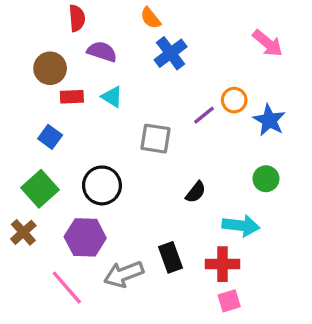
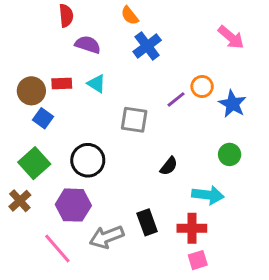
brown circle: (50, 68) -> (31, 91), moved

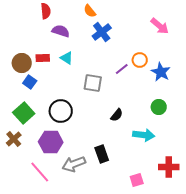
red cross: (192, 228) -> (169, 167), moved

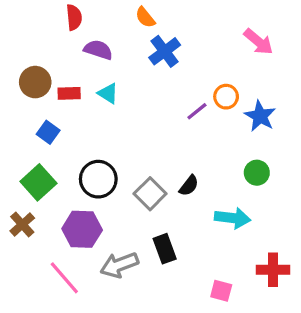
brown circle: (22, 63) -> (35, 82), moved
gray square: (93, 83) -> (150, 194), moved, turned 36
pink square: (137, 180) -> (221, 291), turned 32

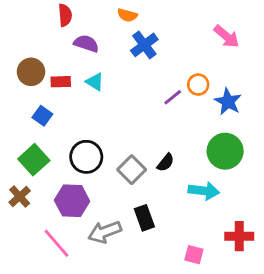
orange semicircle: (145, 17) -> (127, 15), turned -36
green circle: (257, 173) -> (225, 151), size x1.6

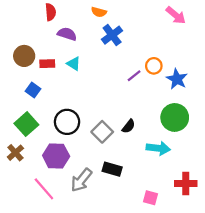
pink arrow: (227, 36) -> (176, 15), moved
black rectangle: (144, 218) -> (112, 169), turned -54
gray arrow: (105, 232) -> (81, 180), turned -30

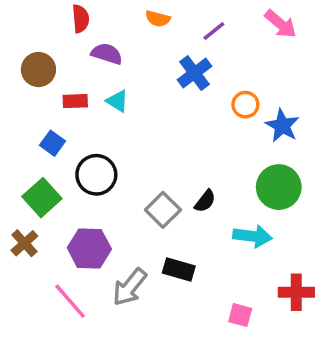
blue cross: (112, 35) -> (195, 73), moved
brown circle: (24, 56) -> (38, 70), moved
purple line: (134, 76) -> (214, 31), moved
black circle: (67, 122) -> (96, 175), moved

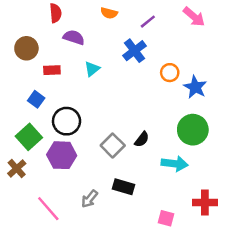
cyan triangle: (117, 101) -> (92, 69), moved, turned 49
purple hexagon: (89, 248) -> (62, 155), moved
gray arrow: (130, 287) -> (90, 199), size x0.7

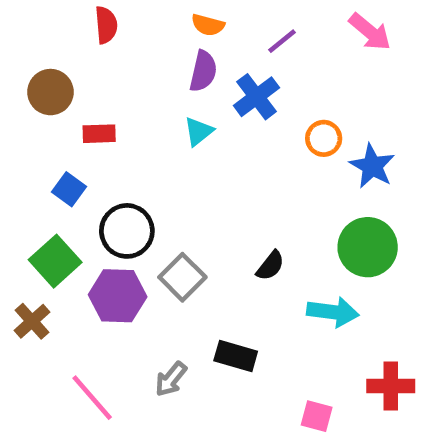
purple semicircle: (74, 37) -> (203, 71), moved, turned 85
cyan triangle: (92, 69) -> (199, 131), moved
gray square: (113, 145) -> (182, 277), moved

